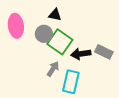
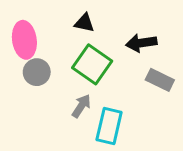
gray circle: (44, 34) -> (37, 72), moved
black arrow: (81, 54) -> (141, 43), moved

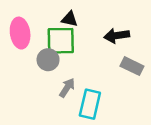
green square: (92, 64) -> (61, 41), moved, turned -36
gray circle: (37, 72) -> (48, 60), moved

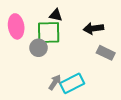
gray arrow: (67, 88) -> (55, 82), moved
cyan rectangle: (90, 104) -> (72, 83), turned 50

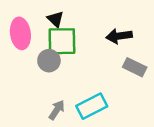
black triangle: (56, 15) -> (55, 19), moved, turned 32
gray arrow: (55, 82) -> (57, 110), moved

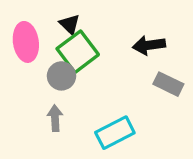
green square: (62, 41) -> (78, 52), turned -36
gray arrow: (57, 110) -> (55, 118), moved, turned -36

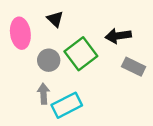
green square: (78, 52) -> (81, 54), moved
cyan rectangle: (115, 133) -> (67, 105), moved

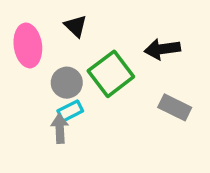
gray rectangle: (134, 67) -> (175, 107), moved
cyan rectangle: (67, 105) -> (70, 111), moved, size x0.6

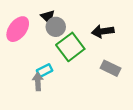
pink ellipse: (28, 45) -> (18, 29), turned 45
gray circle: (67, 83) -> (56, 27), moved

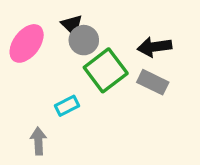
gray rectangle: (111, 68) -> (153, 82), moved
gray arrow: (38, 82) -> (38, 141), moved

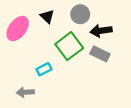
gray circle: (84, 40) -> (80, 14), moved
gray arrow: (38, 141) -> (25, 92), turned -91

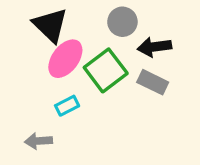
black triangle: (47, 16) -> (50, 25), moved, size x1.6
pink ellipse: (18, 29) -> (65, 59), moved

